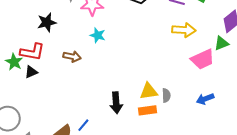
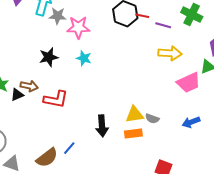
black star: (47, 22) -> (49, 57), moved
red L-shape: (32, 52) -> (56, 99), moved
brown arrow: (72, 56) -> (29, 86), moved
gray semicircle: (166, 95) -> (152, 119), turned 112

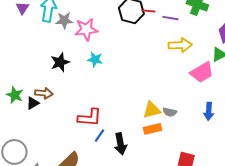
red L-shape: (56, 99) -> (90, 118), moved
blue arrow: (191, 122) -> (209, 111), turned -60
black arrow: (102, 126) -> (120, 144), moved
blue line: (69, 148) -> (100, 136), moved

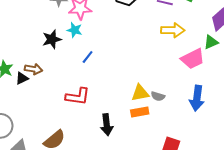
cyan star: (95, 60) -> (75, 30), moved
blue arrow: (209, 111) -> (197, 98), size x1.4
blue line: (100, 136) -> (88, 57), moved

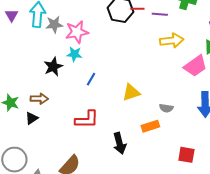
black triangle: (22, 78) -> (32, 118), moved
yellow triangle: (140, 93) -> (131, 92), moved

